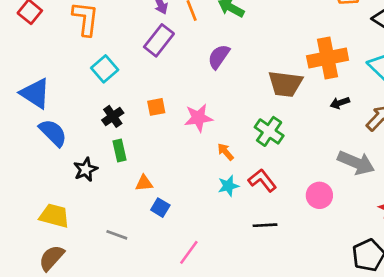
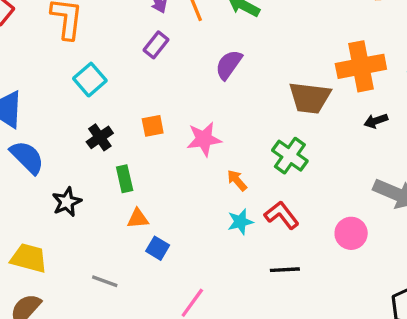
purple rectangle: (159, 40) -> (156, 45), size x0.7
green rectangle: (120, 150) -> (125, 179), moved

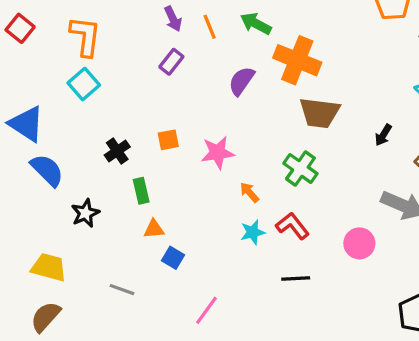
orange cross: (361, 66) -> (297, 60), moved, turned 33
cyan square: (90, 80) -> (84, 84), moved
black arrow: (376, 121) -> (383, 135), turned -40

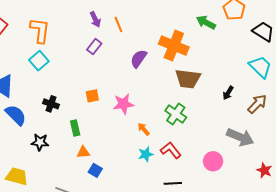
green arrow: (256, 24) -> (206, 22), moved
black cross: (117, 151) -> (51, 104), moved, turned -35
black star: (85, 213) -> (40, 142), turned 30

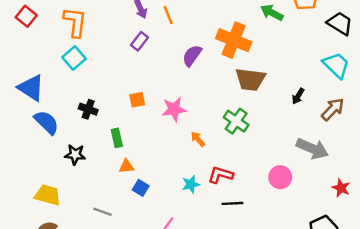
red L-shape: (171, 150) -> (221, 175), moved, turned -35
cyan star: (146, 154) -> (191, 184), moved

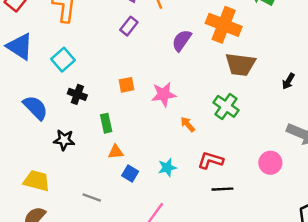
cyan square: (74, 58) -> (63, 60), moved
blue triangle: (31, 88) -> (20, 46), moved
cyan star: (191, 184) -> (167, 168), moved

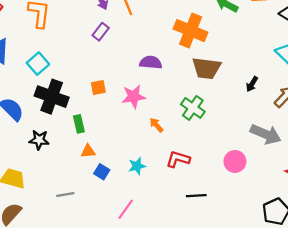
purple semicircle: (182, 40) -> (151, 62), moved, turned 60
black cross: (77, 94) -> (52, 97), size x1.8
black line: (222, 189) -> (196, 196), moved
gray line: (92, 198) -> (65, 194), turned -30

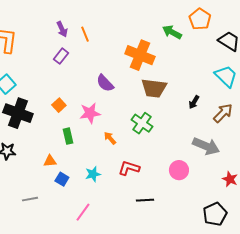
purple semicircle: (151, 62) -> (105, 83), turned -138
orange square: (98, 87) -> (59, 105), turned -32
green rectangle: (79, 124) -> (68, 136), moved

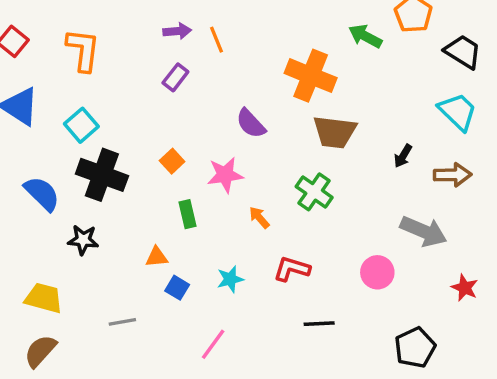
purple arrow: (62, 29) -> (177, 31), turned -70
brown arrow: (223, 113) -> (453, 175), turned 45
black pentagon: (215, 214) -> (415, 348), moved

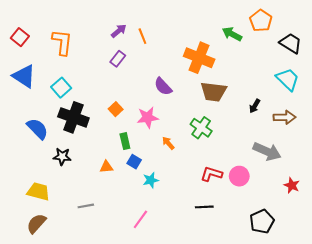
purple arrow: (177, 31) -> (119, 31), turned -35
red L-shape: (292, 269) -> (211, 174), moved
blue square: (177, 288) -> (134, 162), moved

